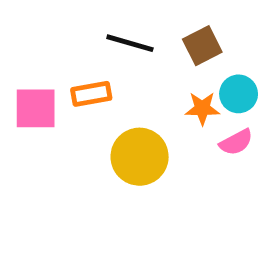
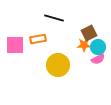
brown square: (202, 46) -> (89, 33), moved
cyan circle: (239, 94) -> (98, 47), moved

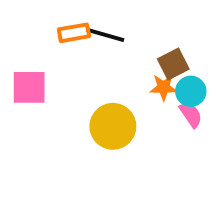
orange rectangle: (38, 39) -> (74, 33), moved
pink semicircle: (98, 59) -> (191, 115), turned -96

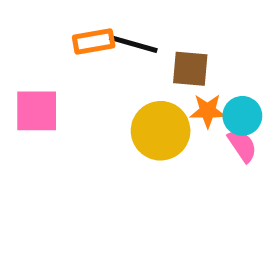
brown square: (173, 64) -> (190, 69), moved, turned 32
yellow circle: (113, 126) -> (161, 131), moved

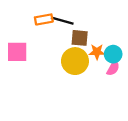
brown square: (190, 69) -> (80, 38), moved
pink semicircle: (242, 146) -> (113, 68), turned 63

